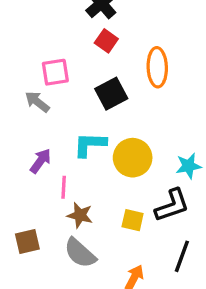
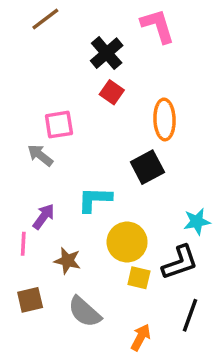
black square: (111, 94) -> (147, 167), moved
yellow circle: (133, 158) -> (127, 242), moved
pink line: (64, 187) -> (23, 244), moved
brown star: (80, 215) -> (67, 261), moved

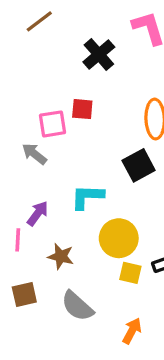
red square: (112, 92) -> (82, 109), moved, turned -30

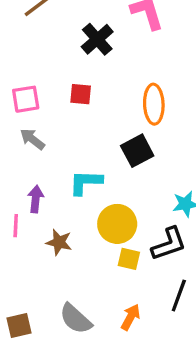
pink square: (53, 124) -> (26, 99), moved
purple arrow: (38, 213) -> (36, 199), turned -30
brown square: (24, 294) -> (19, 325), moved
gray semicircle: (77, 306) -> (76, 319), moved

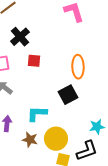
black cross: (97, 39) -> (20, 37), moved
brown star: (59, 242) -> (30, 140), moved

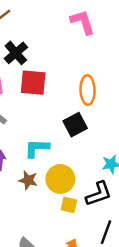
red square: (34, 61) -> (33, 83), size x1.6

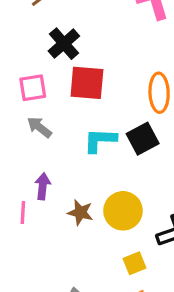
cyan L-shape: (37, 148) -> (100, 140), moved
yellow square: (69, 205) -> (134, 263), moved, turned -35

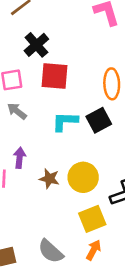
yellow square: (134, 263) -> (92, 219), size x1.5

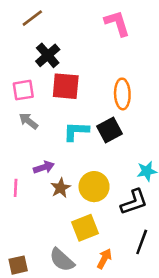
purple arrow: (20, 158) -> (44, 167), moved, turned 66
brown star: (49, 179) -> (61, 188), turned 30
yellow square: (92, 219) -> (85, 228), moved

